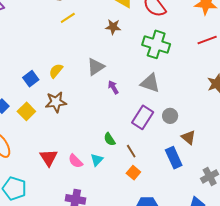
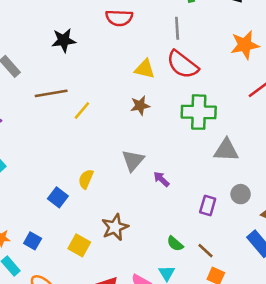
gray triangle: (150, 83) -> (226, 150), moved
brown star: (56, 102) -> (115, 227), moved
yellow square: (26, 111) -> (79, 245), moved
purple rectangle: (143, 117) -> (208, 205), size x0.7

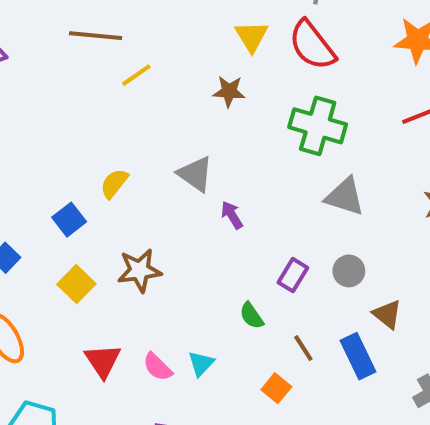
yellow triangle: (145, 69) -> (252, 36), turned 30
gray triangle: (133, 160) -> (195, 174), turned -50
blue square: (58, 197) -> (69, 220), moved
green semicircle: (175, 244) -> (252, 316), moved
brown line: (206, 251) -> (303, 348), moved

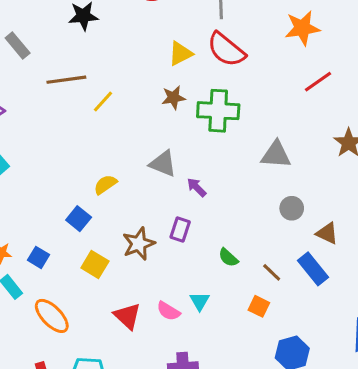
yellow triangle: (252, 36) -> (180, 54), turned 48
green cross: (318, 126) -> (218, 111), moved
yellow semicircle: (114, 183) -> (105, 185), turned 30
purple rectangle: (293, 275) -> (180, 229), moved

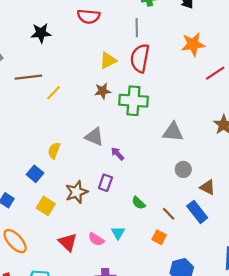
red semicircle: (226, 50) -> (140, 58), turned 60
red line: (318, 82) -> (215, 73), moved
yellow semicircle: (105, 185) -> (54, 150), turned -35

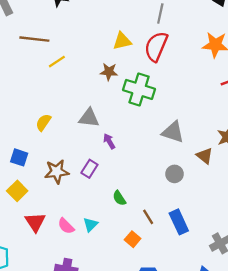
gray triangle: (94, 137) -> (89, 118), turned -30
blue square: (35, 174) -> (19, 157), moved, turned -35
brown triangle: (208, 187) -> (205, 156), moved
yellow square: (46, 206) -> (17, 191), moved

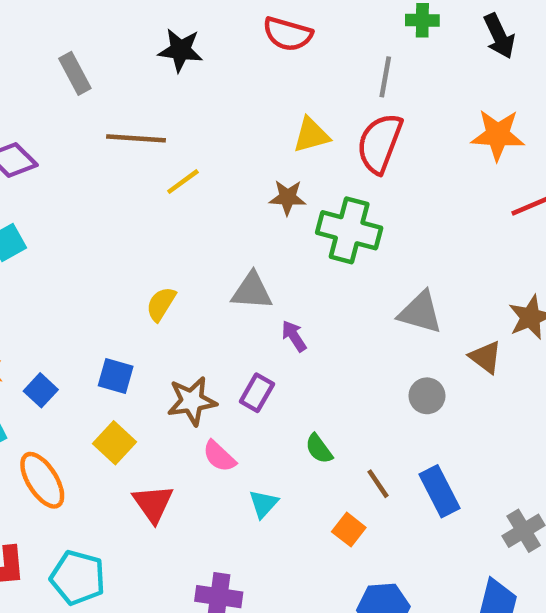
pink semicircle: (66, 226) -> (219, 456), moved

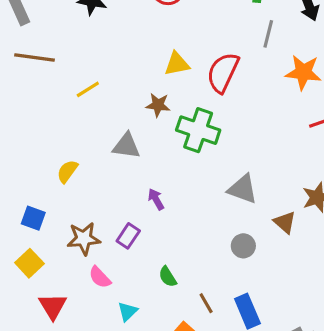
gray line: (385, 77) -> (268, 34), moved
brown line: (136, 138) -> (34, 58), moved
gray triangle: (252, 291) -> (126, 146), moved

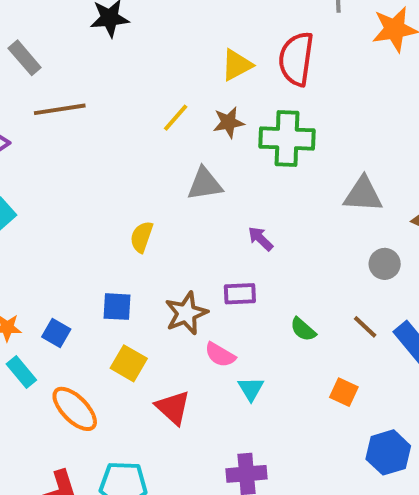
yellow line: (88, 89) -> (176, 118), moved
purple rectangle: (128, 236) -> (240, 294), turned 70
brown line: (206, 303) -> (365, 327), moved
cyan triangle: (128, 311) -> (251, 389), moved

